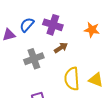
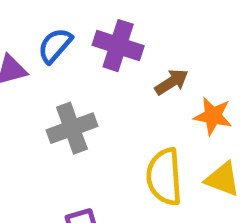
orange star: (92, 30) -> (213, 116), moved
brown arrow: (61, 48) -> (172, 82), moved

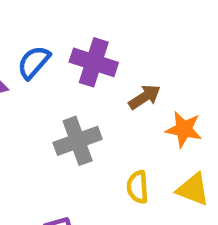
gray cross: (72, 128) -> (78, 141), moved
yellow semicircle: (164, 177) -> (138, 187), size x0.6

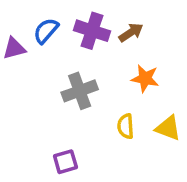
brown arrow: (145, 97) -> (131, 32), moved
orange star: (184, 129) -> (145, 79), moved

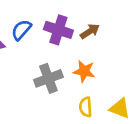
orange star: (145, 79) -> (84, 71), moved

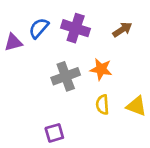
brown arrow: (90, 31) -> (122, 30), moved

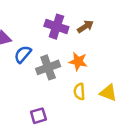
blue semicircle: (39, 28) -> (23, 54), moved
brown arrow: (122, 30) -> (85, 27), moved

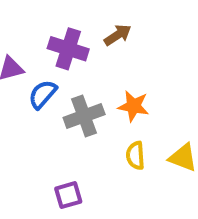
purple cross: (56, 27) -> (68, 49), moved
brown arrow: (85, 27) -> (118, 35), moved

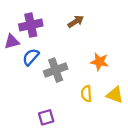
purple cross: (68, 49) -> (31, 25), moved, turned -30
orange star: (133, 106) -> (99, 62), moved

